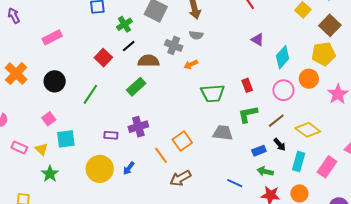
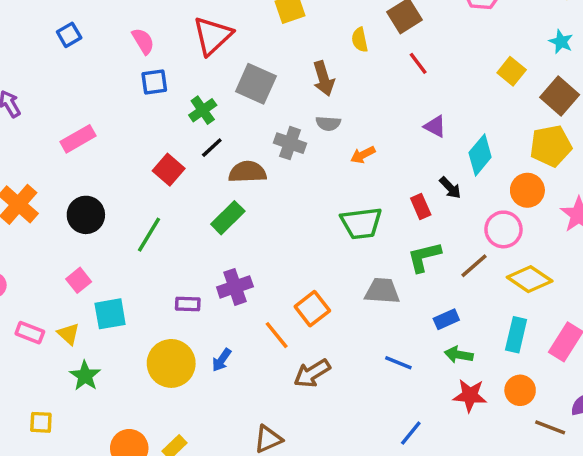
orange arrow: (191, 64) -> (363, 155), moved
pink circle: (283, 90) -> (503, 229), moved
black arrow: (280, 145) -> (450, 188), moved
blue line: (235, 183) -> (398, 363), moved

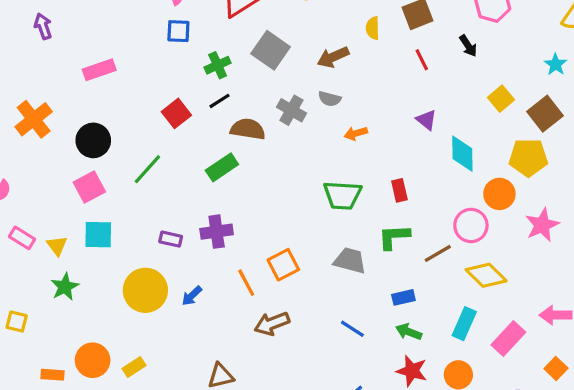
yellow square: (512, 71) -> (501, 99), moved
brown arrow: (324, 78) -> (333, 57), turned 72
cyan diamond: (480, 155) -> (462, 154), turned -51
black arrow: (450, 188) -> (468, 46), moved
pink square: (79, 280) -> (89, 187), moved, size x1.4

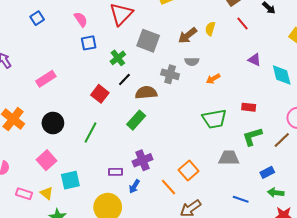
yellow semicircle: (373, 28) -> (210, 29), moved, turned 32
pink square: (89, 187) -> (46, 160), moved
red rectangle: (399, 190) -> (249, 107), turned -56
blue arrow: (192, 296) -> (134, 186), moved

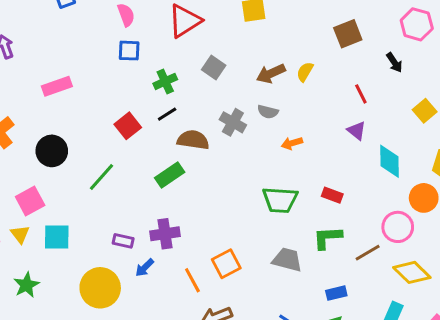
red line: (242, 23) -> (361, 94), moved
gray square: (148, 41) -> (214, 68), size x0.7
yellow triangle: (47, 193) -> (20, 234), moved

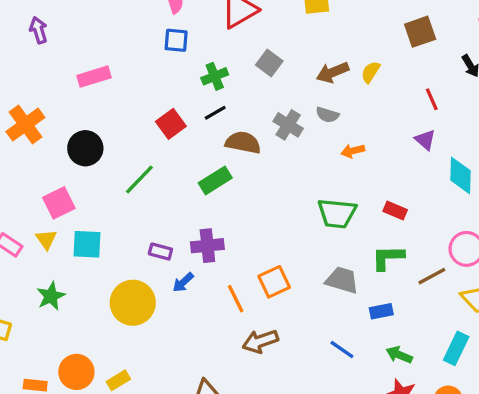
blue rectangle: (336, 293) -> (381, 311), moved

